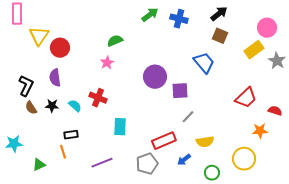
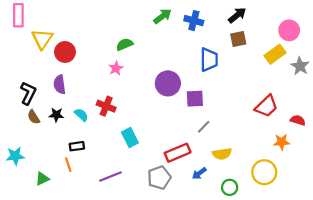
brown square: (220, 36) -> (238, 39), turned -35
blue trapezoid: (204, 63) -> (209, 60), moved, turned 40
cyan rectangle: (120, 127) -> (130, 138), turned -30

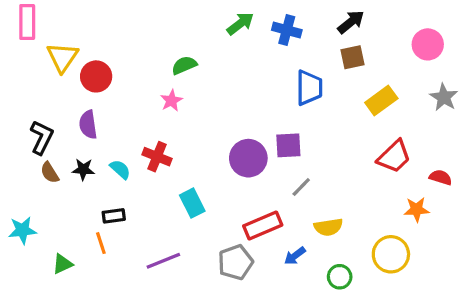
yellow rectangle: (275, 54) -> (381, 100), moved
purple circle: (168, 83) -> (248, 158), moved

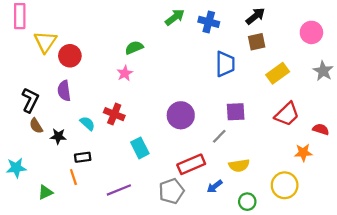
purple square: (288, 145) -> (236, 112), moved
black star: (83, 169) -> (58, 136), moved

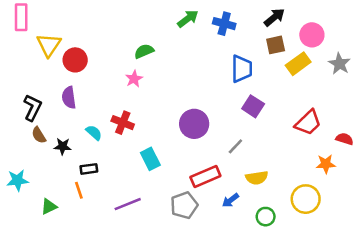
pink circle: (311, 32) -> (312, 35), moved
gray star: (323, 71) -> (339, 64), moved
yellow rectangle: (278, 73) -> (298, 64), moved
purple square: (236, 112) -> (253, 106), moved, turned 36

